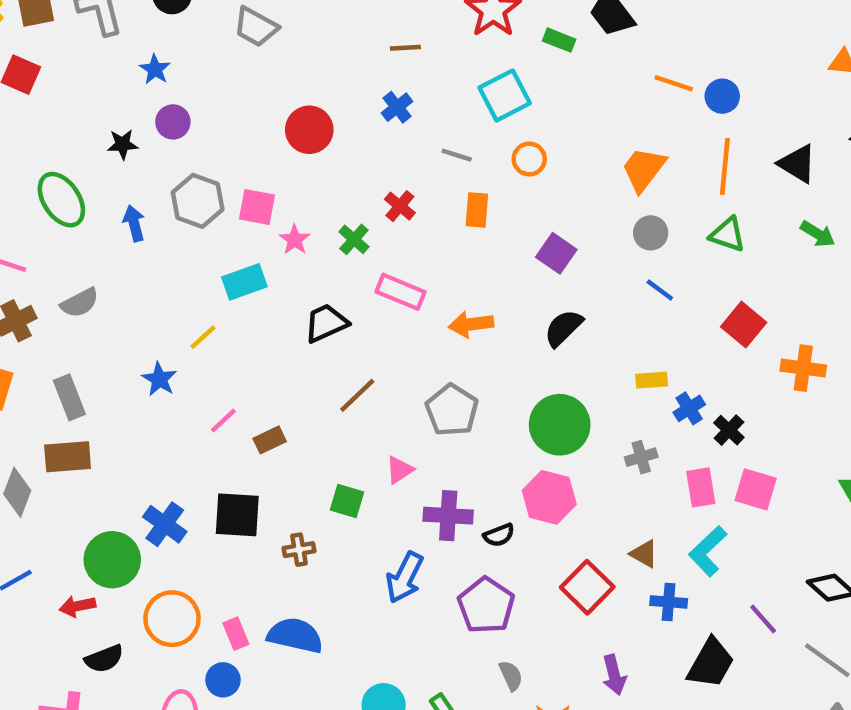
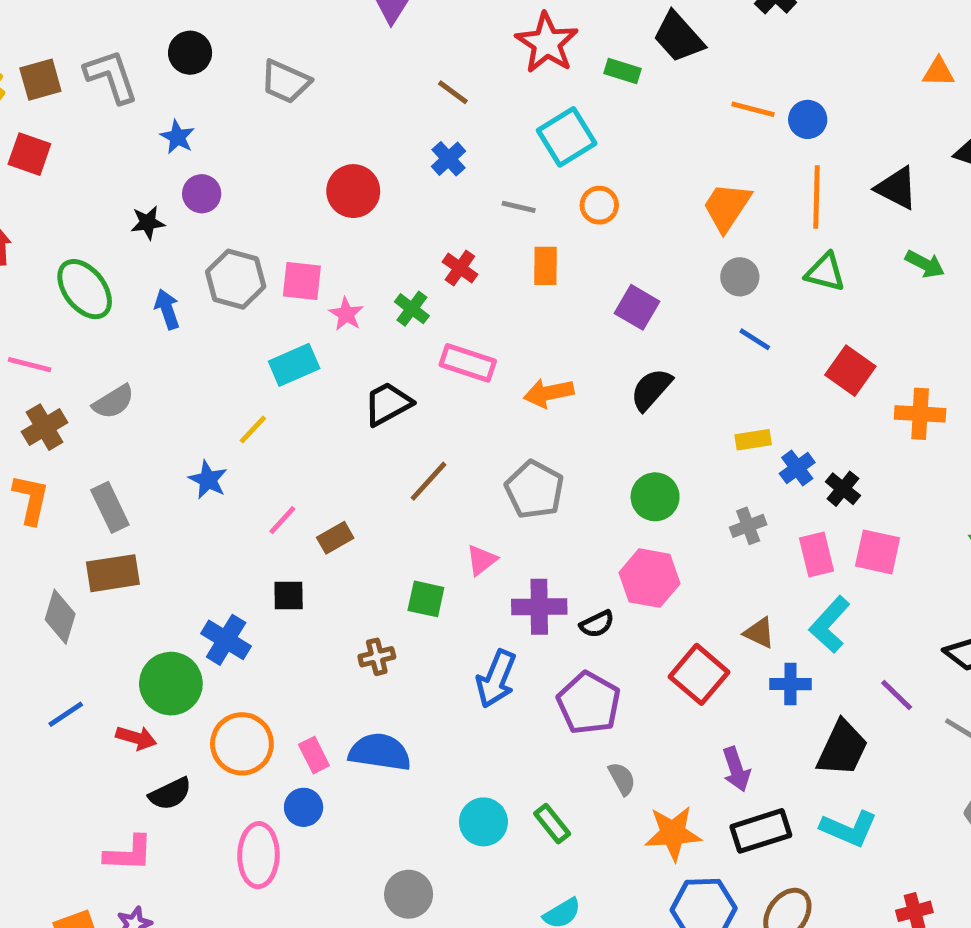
brown line: (405, 48) -> (453, 92), turned 44
green circle: (560, 425) -> (655, 497), size x0.7
black square: (237, 515) -> (289, 596), moved, size x0.6
red arrow: (77, 606) -> (136, 738), turned -148

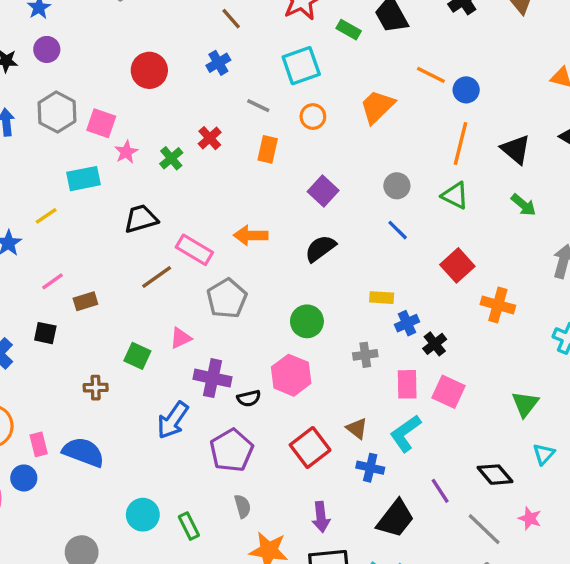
orange trapezoid: (727, 207) -> (377, 107), moved
pink rectangle: (468, 363) -> (194, 250), moved

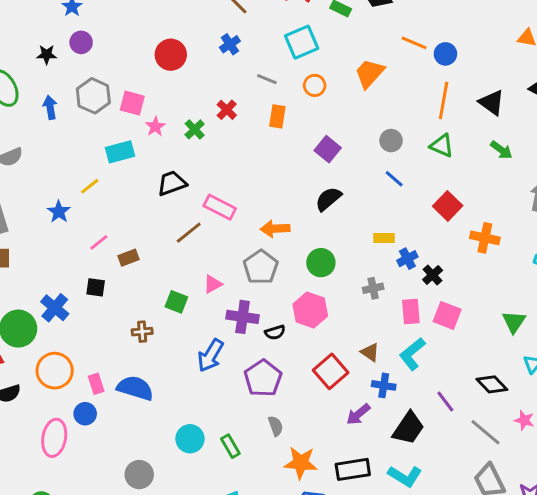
orange arrow: (251, 235) -> (275, 229), moved
gray pentagon: (227, 298) -> (261, 267), moved
purple arrow: (321, 517) -> (358, 414), moved, turned 60

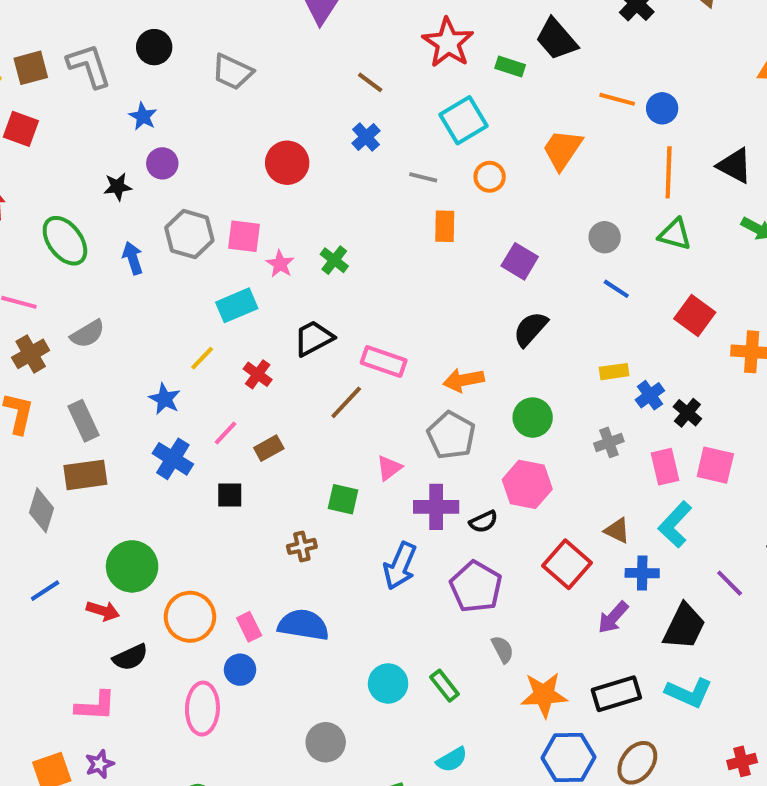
red cross: (227, 110) -> (258, 374), moved
blue cross: (55, 308) -> (173, 459), moved

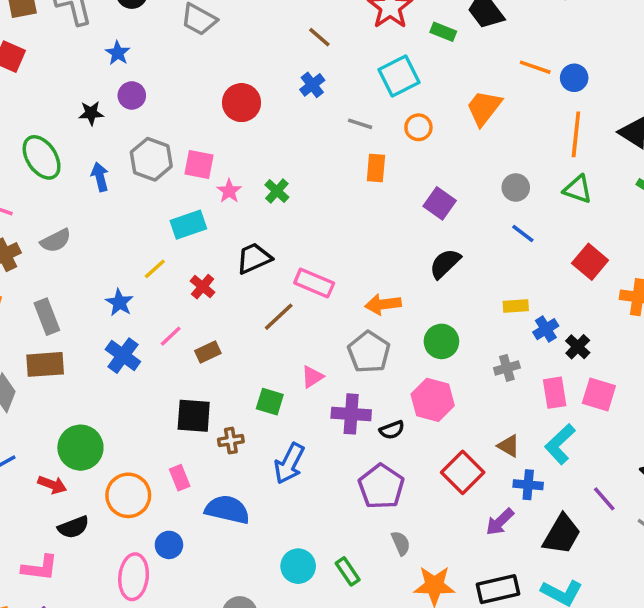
black square: (230, 495) -> (194, 416), moved, size x1.5
blue arrow: (400, 566) -> (289, 464), moved
pink rectangle: (249, 627) -> (180, 478), moved

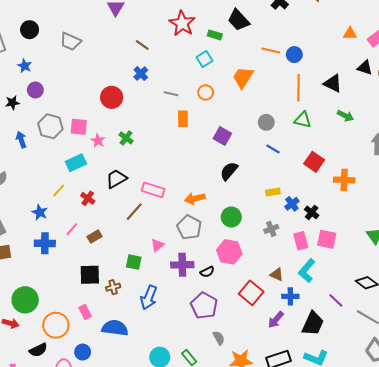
cyan square: (399, 76) -> (204, 59), moved, size x0.7
red circle: (241, 103) -> (112, 97), moved
blue cross: (123, 356) -> (45, 243), turned -30
black semicircle: (73, 527) -> (38, 350), moved

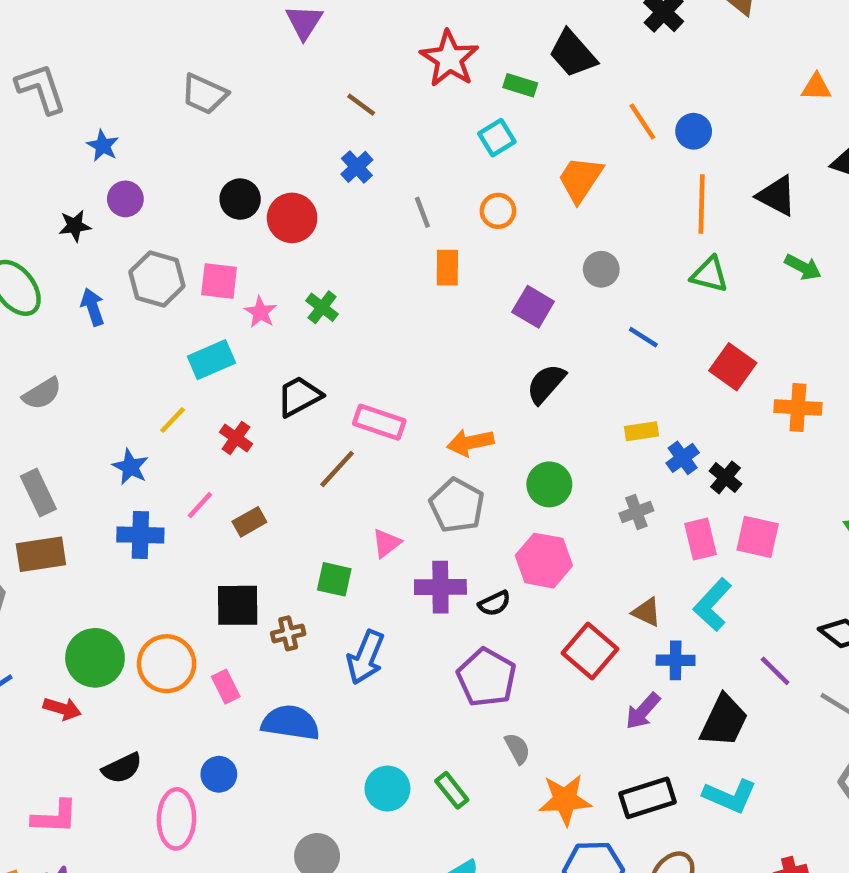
black circle: (30, 30) -> (240, 199), moved
orange line: (271, 51) -> (642, 122), turned 42
gray line: (171, 94) -> (422, 212), turned 56
gray circle: (266, 122) -> (601, 269), moved
orange circle: (56, 325) -> (167, 664), moved

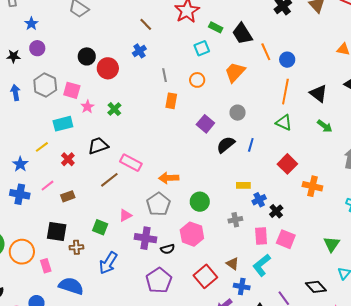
black trapezoid: (573, 54) -> (242, 34), moved
blue line: (643, 337) -> (251, 145), turned 64
black semicircle: (546, 384) -> (226, 145), moved

